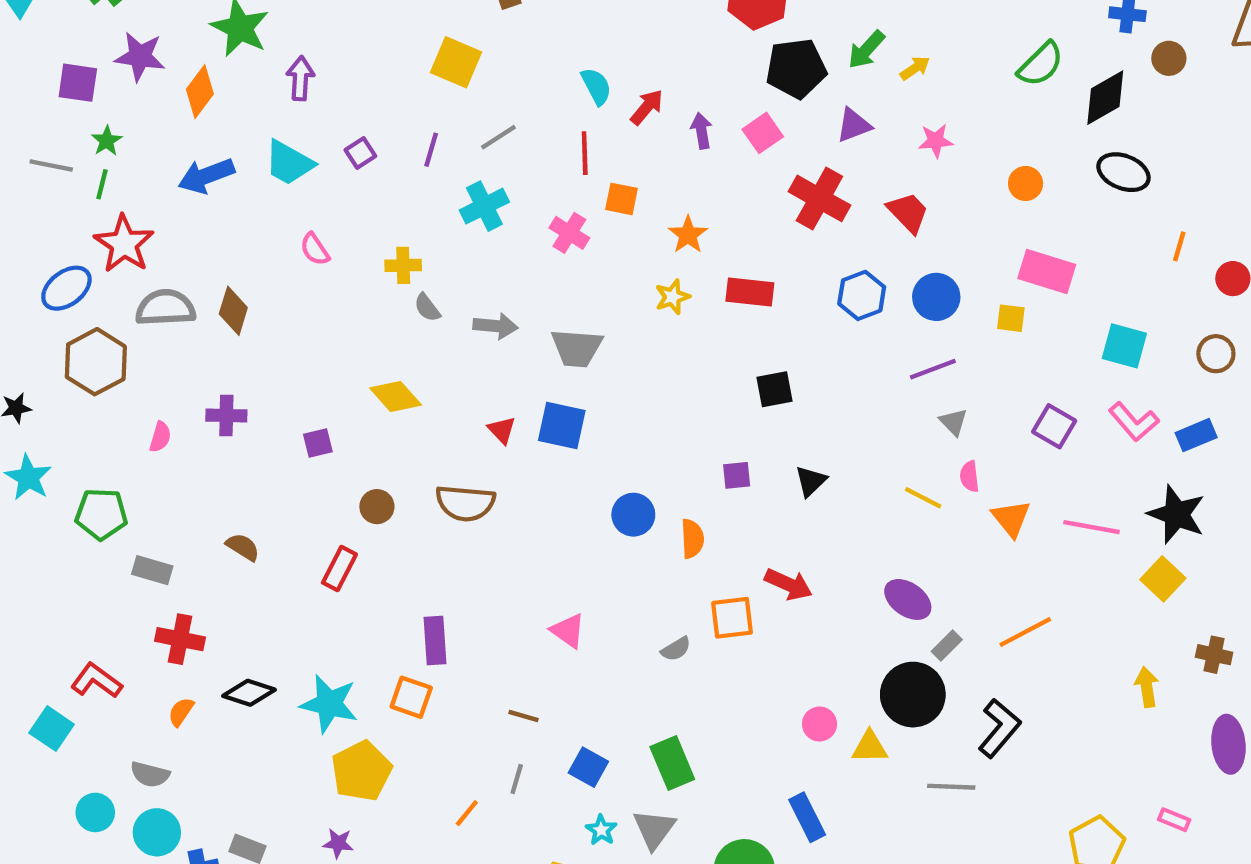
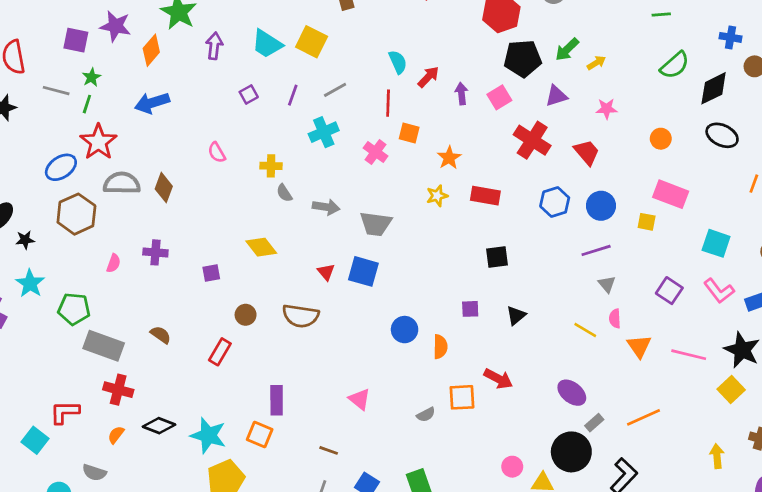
cyan trapezoid: (289, 163) -> (267, 44), moved
gray rectangle: (152, 570) -> (104, 346), size x1.6
red L-shape: (96, 681) -> (65, 412), turned -40

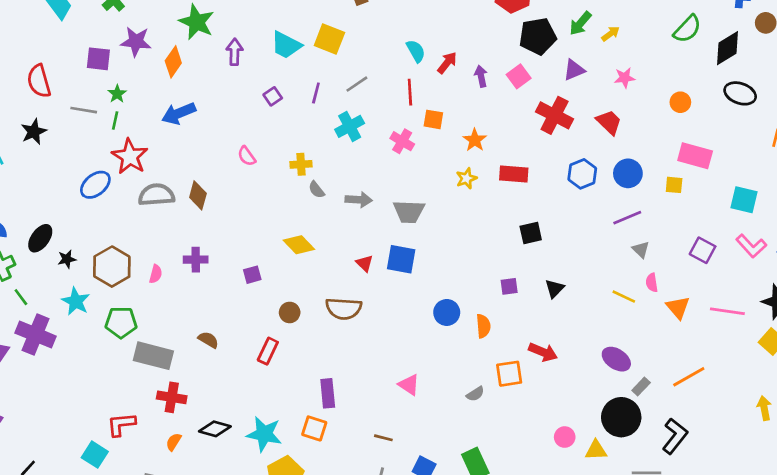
brown hexagon: (76, 214) -> (112, 267), moved

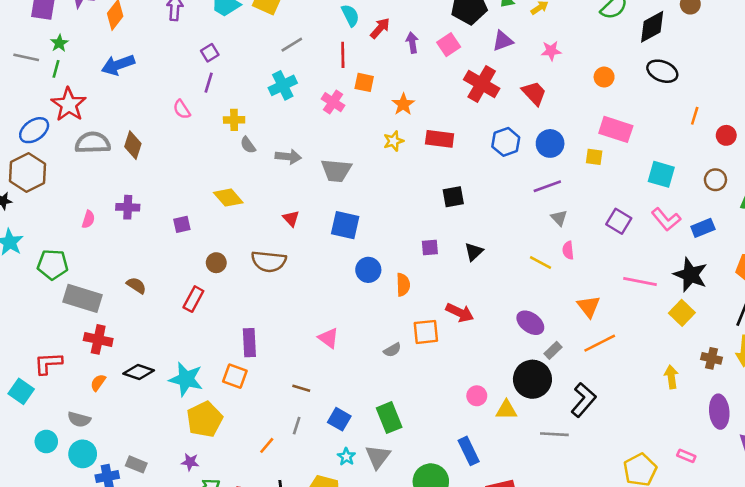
purple line: (316, 93) -> (209, 83), moved
blue square: (401, 259) -> (345, 225), moved
brown hexagon: (112, 267) -> (28, 173), moved
orange triangle: (678, 307) -> (589, 306), moved

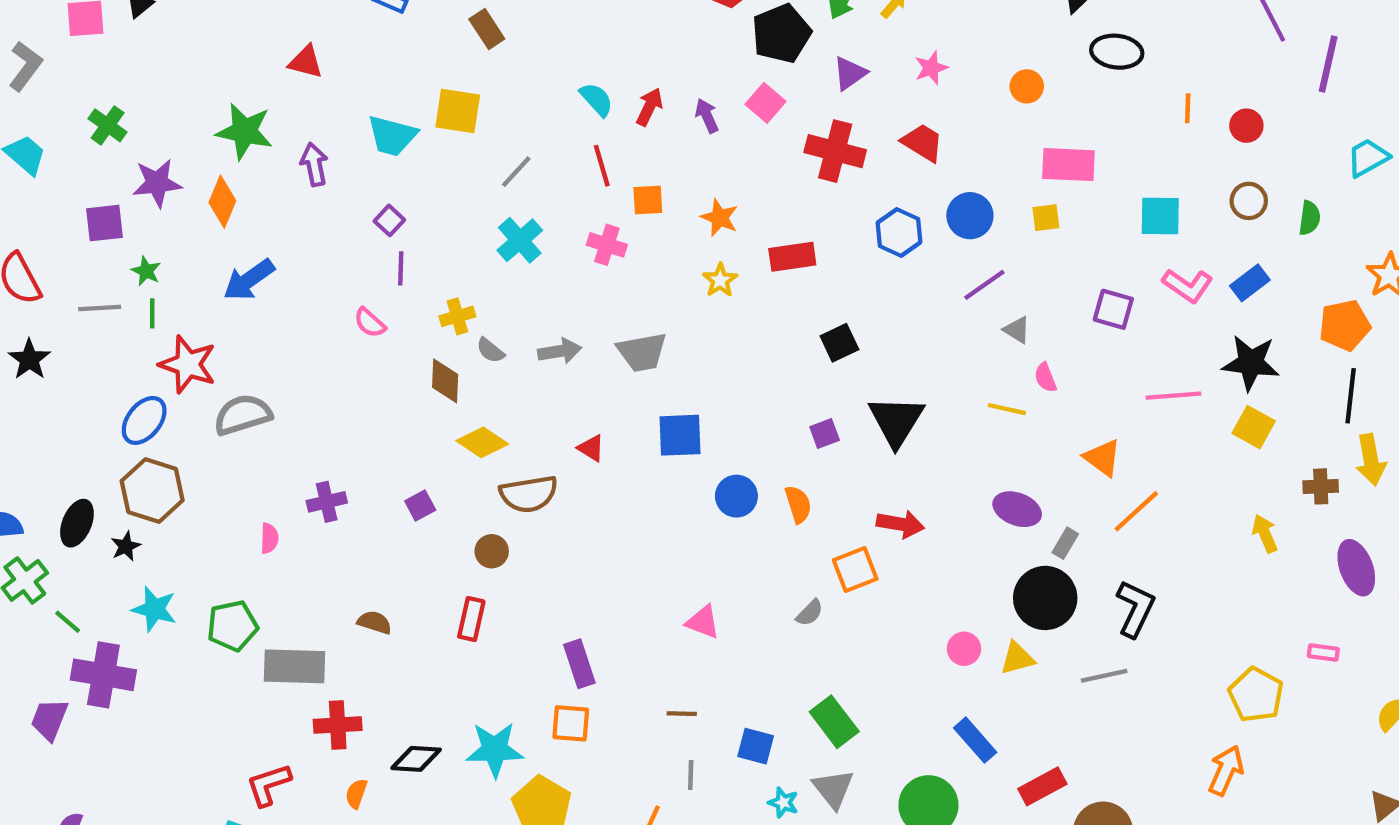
brown diamond: (133, 145) -> (445, 381), moved
black triangle: (474, 252) -> (896, 421), size x1.8
brown semicircle: (269, 261) -> (529, 494), moved

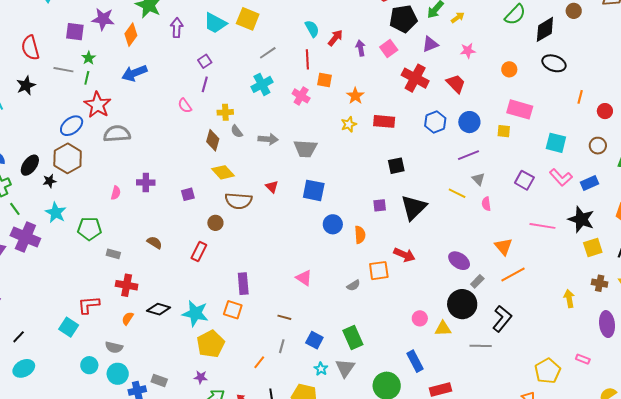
yellow line: (1007, 409) -> (457, 193), moved
yellow square: (1254, 427) -> (593, 247), moved, turned 30
gray rectangle: (295, 666) -> (113, 254), size x0.5

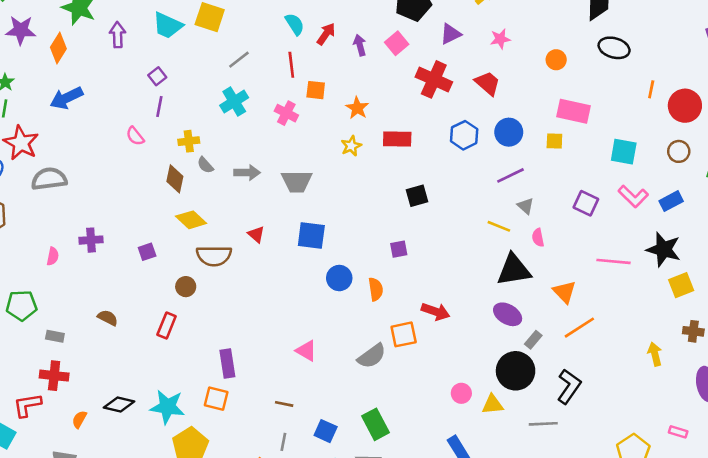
red circle: (605, 111) -> (685, 106), size x1.6
black triangle: (414, 207) -> (514, 270), moved, turned 40
red cross: (127, 285) -> (54, 376), moved
gray semicircle: (353, 285) -> (372, 356), size x1.6

